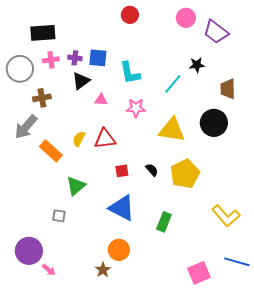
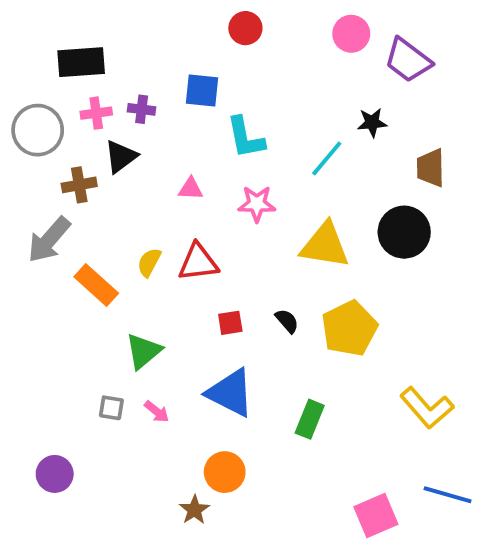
blue square: (98, 58) -> (202, 90), moved
black triangle: (81, 81) -> (121, 157), moved
purple circle: (29, 251) -> (55, 474), size x0.7
pink arrow: (49, 270) -> (157, 412), moved

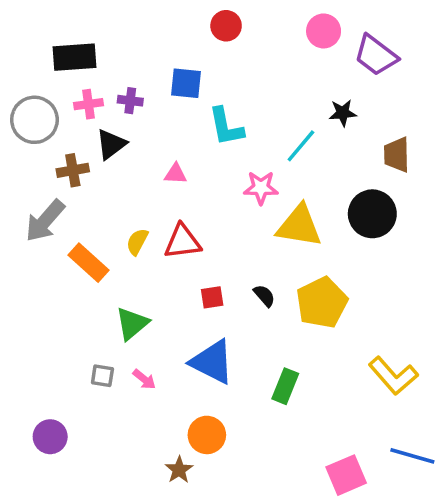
pink star: (257, 204) -> (261, 188), moved

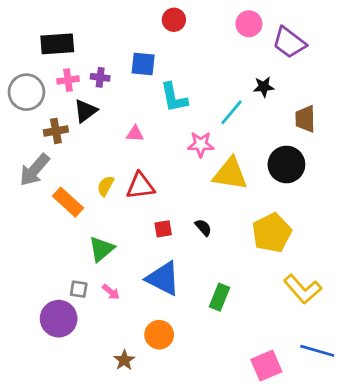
yellow pentagon: (322, 303) -> (272, 233), moved
purple circle: (50, 437) -> (59, 319), moved, size x1.4
brown star: (179, 470) -> (124, 360), moved

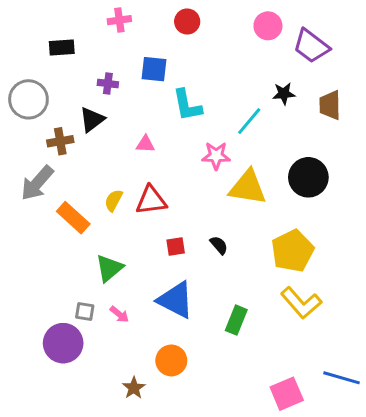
black rectangle: (57, 44) -> (62, 47), size x0.7
pink cross: (68, 80) -> (119, 20), moved
brown trapezoid: (305, 119) -> (330, 105), moved
yellow L-shape: (303, 289) -> (301, 303), moved

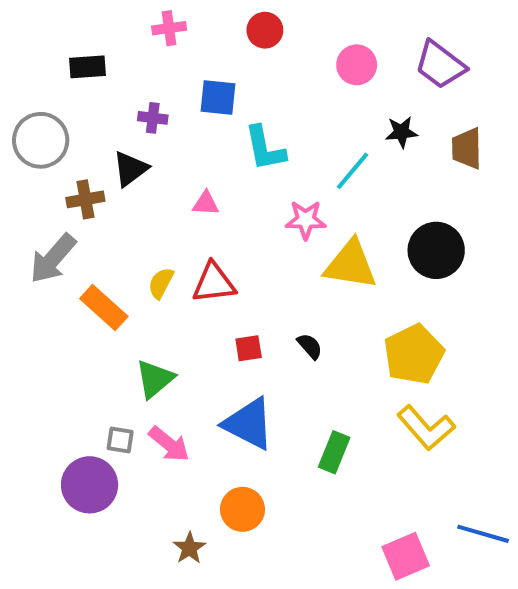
pink circle: (268, 26) -> (357, 65), moved
pink arrow: (119, 314) -> (169, 444), size x1.5

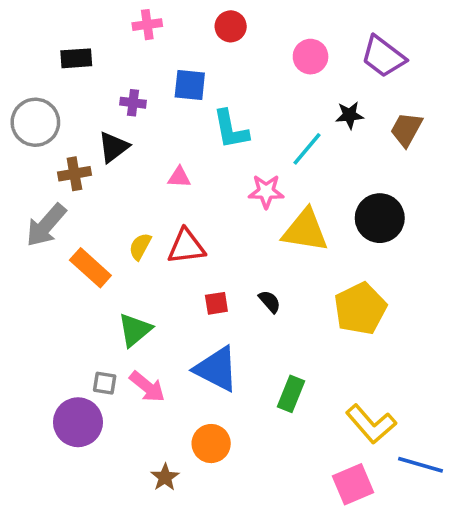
brown trapezoid: (467, 148) -> (406, 129), turned 30
yellow L-shape: (426, 428) -> (371, 424), moved

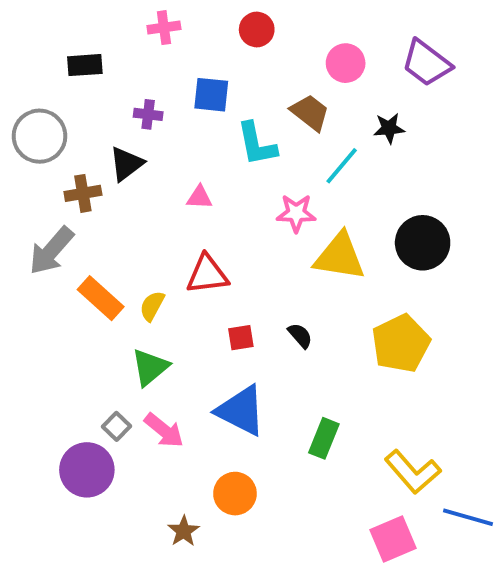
brown trapezoid: (406, 129) -> (310, 112), moved, turned 99
yellow semicircle: (140, 246) -> (152, 306), moved
gray square: (105, 383) -> (117, 426), turned 35

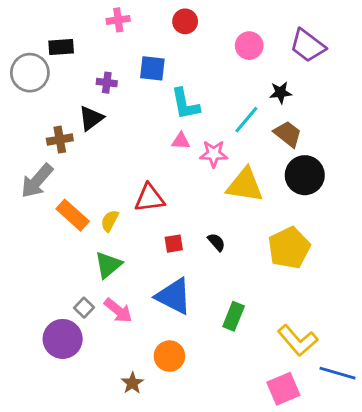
brown trapezoid: (310, 112) -> (288, 134), moved
gray circle: (39, 136) -> (30, 73), moved
pink triangle: (199, 197) -> (181, 141), moved

